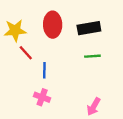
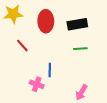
yellow star: (15, 30) -> (13, 14), moved
blue line: (44, 70) -> (50, 70), moved

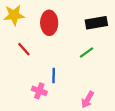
black rectangle: (77, 24) -> (96, 23), moved
green line: (80, 49) -> (87, 52), turned -32

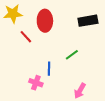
red line: (24, 49) -> (26, 37), moved
green line: (87, 52) -> (72, 55), moved

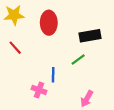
black rectangle: (88, 21) -> (90, 36), moved
red line: (26, 37) -> (15, 48), moved

